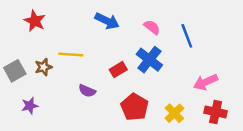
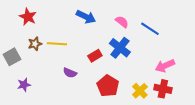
blue line: (187, 36) -> (150, 29), turned -36
brown star: (43, 67) -> (35, 44), moved
red cross: (216, 112) -> (163, 89), moved

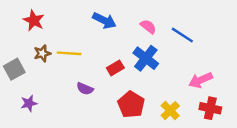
red cross: (163, 89) -> (210, 108), moved

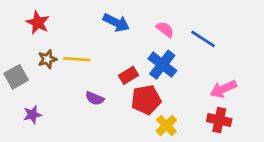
red pentagon: (131, 105) -> (146, 100), moved, turned 30
red cross: (210, 108) -> (219, 120), moved
yellow cross: (170, 111) -> (166, 125), moved

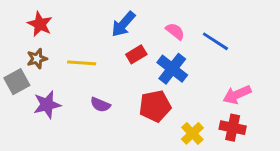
blue arrow: (116, 23) -> (123, 24), turned 105
brown star: (47, 59) -> (37, 59), moved
red rectangle: (128, 75) -> (136, 54), moved
purple star: (32, 115) -> (47, 105), moved, size x1.4
yellow cross: (166, 125) -> (192, 133), moved

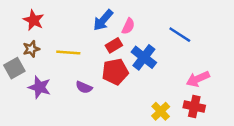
pink semicircle: (175, 31) -> (128, 26), moved, turned 77
purple star: (47, 105) -> (40, 87), turned 30
red pentagon: (155, 106) -> (115, 72), moved

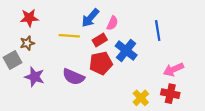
red star: (34, 20) -> (29, 18), turned -30
blue line: (180, 35) -> (158, 31), turned 48
yellow line: (68, 53) -> (69, 36), moved
purple semicircle: (84, 87) -> (73, 77), size x1.5

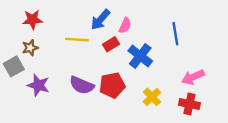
red pentagon: (101, 63) -> (112, 85), moved
yellow cross: (141, 98) -> (152, 97), moved

